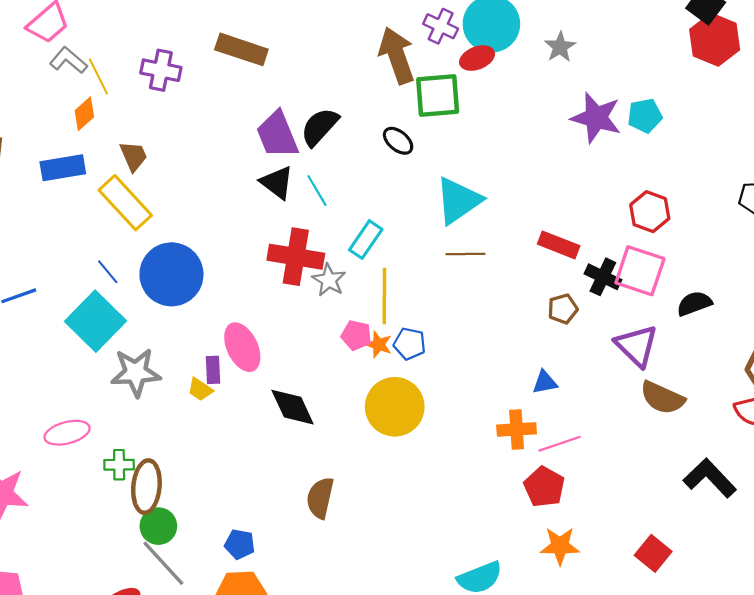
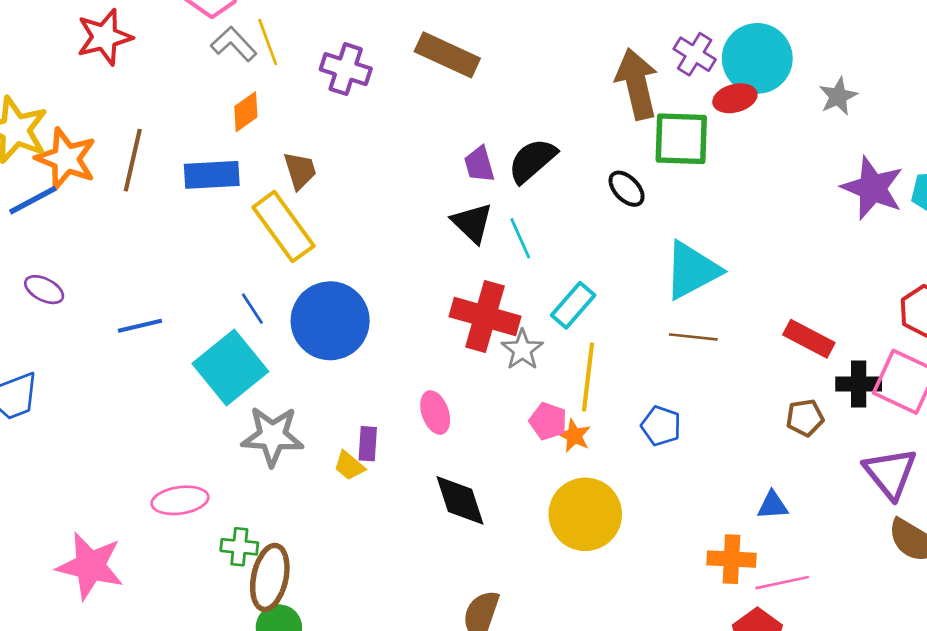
yellow line: (98, 76) -> (268, 42), moved
purple trapezoid: (277, 135) -> (479, 164), size x0.6
black cross: (603, 277) -> (859, 384), turned -32
blue pentagon: (410, 344) -> (661, 426), moved
pink ellipse: (242, 347) -> (435, 413), moved, size x0.7

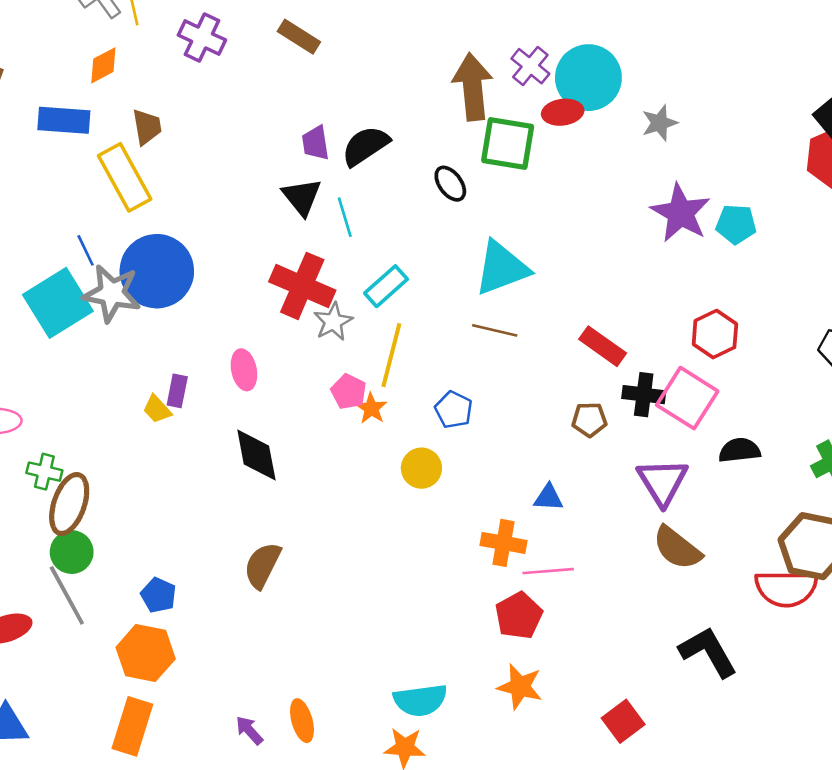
brown rectangle: (447, 55) -> (299, 37), size x0.7
gray star: (273, 436) -> (112, 293), moved
yellow circle: (585, 514) -> (421, 468), moved, size x0.6

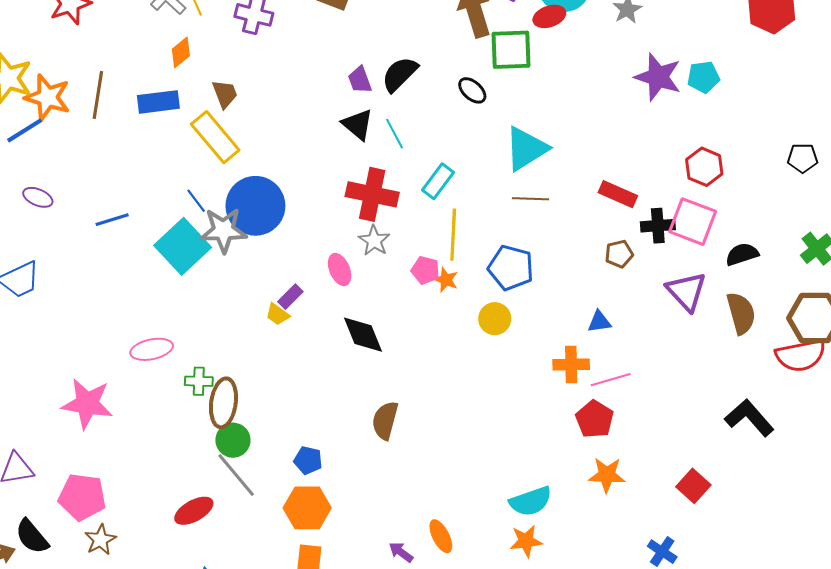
gray star: (333, 322) -> (374, 241), moved
purple rectangle: (177, 391) -> (290, 297), turned 45
blue pentagon: (454, 410) -> (511, 268), size x1.5
brown semicircle: (677, 548) -> (741, 313), moved, turned -132

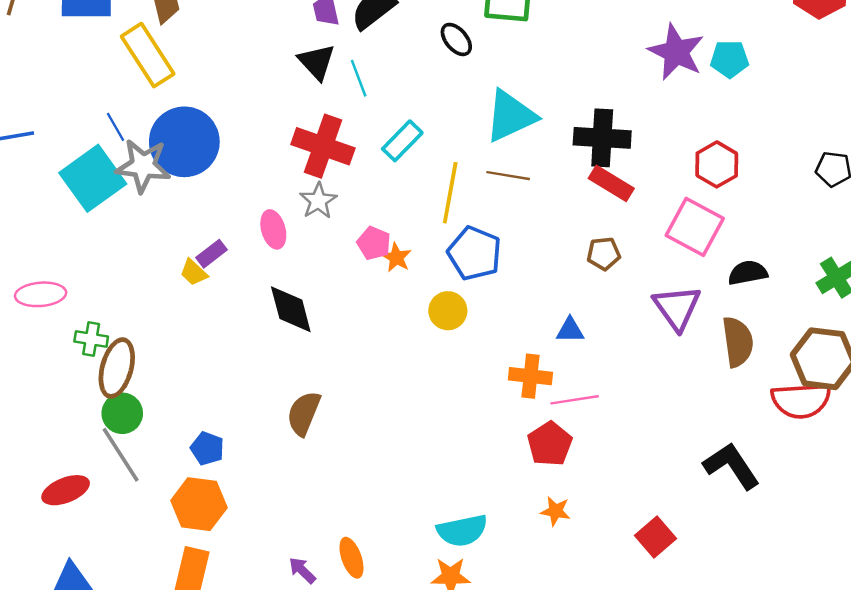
black cross: (658, 226) -> (602, 138), moved, size x1.4
yellow line: (453, 235) -> (450, 193), moved
orange star: (607, 475) -> (556, 511), size x0.7

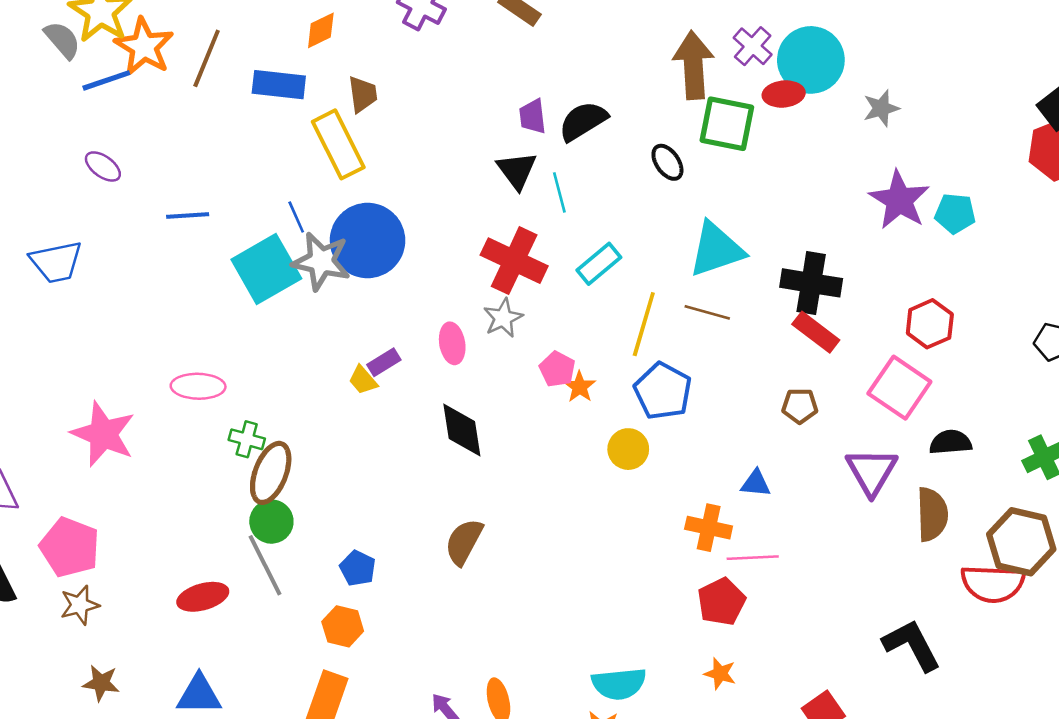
orange hexagon: (199, 504) -> (343, 626), size x0.7

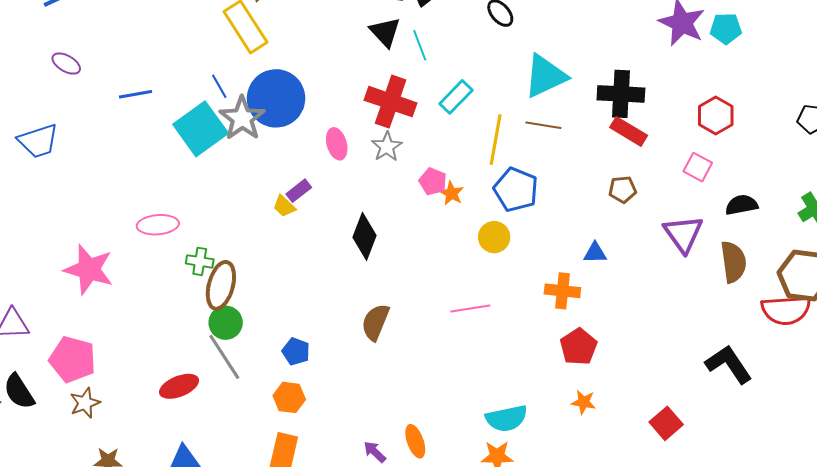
gray star: (321, 261) -> (242, 118), turned 30
pink ellipse: (452, 343) -> (337, 144), moved
pink square: (899, 388) -> (698, 167), size x0.6
black diamond: (462, 430) -> (364, 236), turned 36
pink line: (753, 558) -> (470, 309), moved

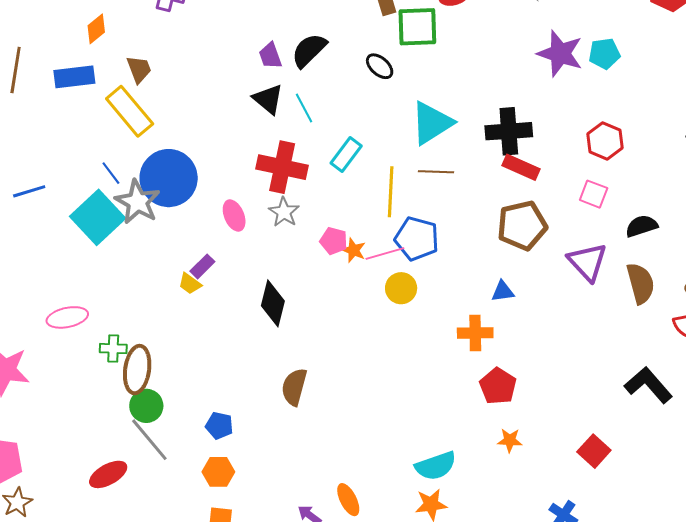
brown pentagon: (622, 189) -> (522, 225), size x1.8
pink line: (470, 309) -> (385, 253), moved

